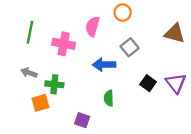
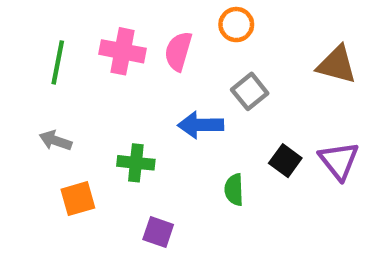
pink cross: (64, 44) -> (122, 51), moved
green cross: (54, 84) -> (136, 163), moved
green semicircle: (109, 98) -> (234, 190), moved

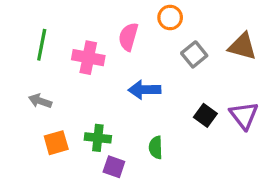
pink cross: (122, 51) -> (88, 58), moved
gray square: (250, 91) -> (194, 54), moved
green cross: (136, 163) -> (98, 138), moved
green semicircle: (234, 190) -> (156, 147), moved

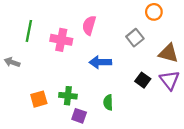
orange circle: (170, 17) -> (154, 12), moved
brown triangle: (242, 46) -> (168, 53), moved
gray arrow: (40, 101) -> (12, 62), moved

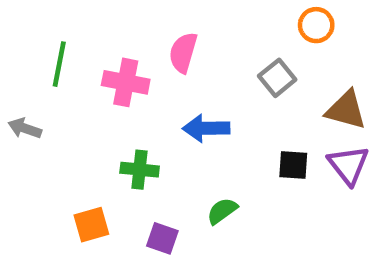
black square: (143, 80) -> (293, 165), turned -32
green cross: (68, 96) -> (140, 170), moved
orange square: (39, 99) -> (91, 225), moved
green semicircle: (108, 102) -> (222, 211), turned 56

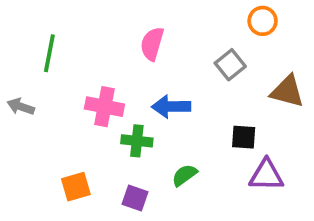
pink cross: (126, 82) -> (104, 107), moved
purple triangle: (348, 165) -> (266, 175), moved, turned -51
green cross: (140, 170) -> (137, 141), moved

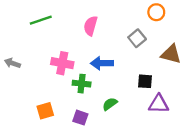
green line: (49, 53) -> (41, 20), moved, turned 60

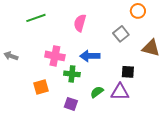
purple triangle: (159, 104) -> (120, 92), moved
orange square: (45, 111) -> (41, 87), moved

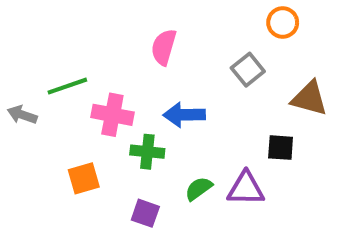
green line: (36, 18) -> (67, 86), moved
black square: (128, 72) -> (281, 148), moved

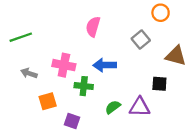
green line: (67, 86) -> (21, 37), moved
gray arrow: (22, 115) -> (29, 73), moved
purple square: (145, 213) -> (72, 121), moved

